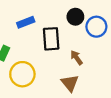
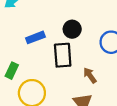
black circle: (75, 17) -> (72, 29), moved

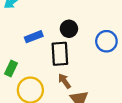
brown arrow: (90, 75) -> (64, 81), moved

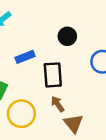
black circle: (69, 29) -> (67, 36), moved

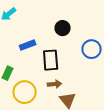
brown arrow: (58, 104) -> (55, 84), turned 120

